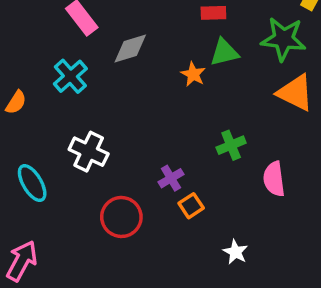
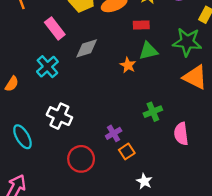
white star: (235, 252) -> (144, 181), moved

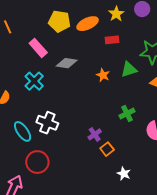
gray diamond: (87, 48) -> (67, 63), turned 30
green triangle: (148, 51) -> (129, 69), moved
cyan ellipse: (22, 137) -> (23, 131), moved
red circle: (81, 159) -> (37, 162), moved

